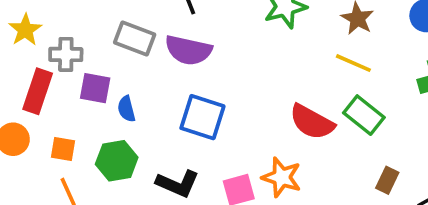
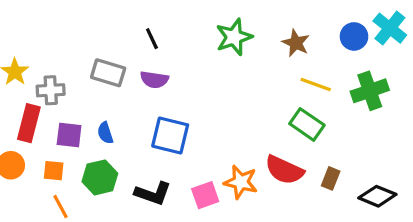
purple semicircle: (188, 50) -> (154, 80), size x0.7
yellow line: (353, 63) -> (316, 84), moved
purple square: (95, 88) -> (69, 135), moved
red semicircle: (312, 122) -> (284, 170), moved

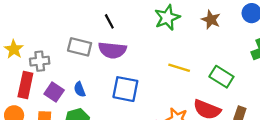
purple semicircle: (154, 80) -> (112, 50), size x1.4
yellow line: (316, 84) -> (179, 68), moved
purple square: (69, 135) -> (54, 92), turned 30

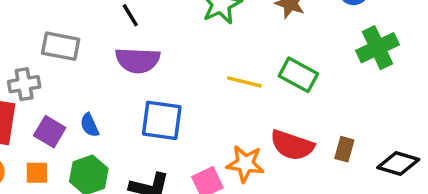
gray rectangle: (80, 47) -> (61, 46), moved
green rectangle: (221, 77) -> (298, 75), moved

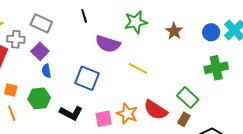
purple semicircle: (138, 60) -> (108, 44), moved
green rectangle: (298, 75) -> (188, 98), moved
purple square: (50, 132) -> (40, 51), moved

